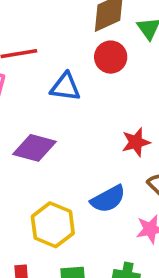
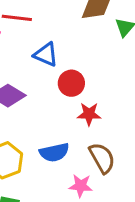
red circle: (111, 57) -> (71, 83), moved

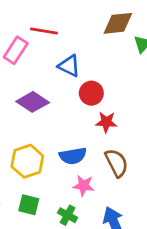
pink star: (81, 186) -> (84, 186), moved

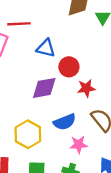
purple diamond: (33, 102) -> (44, 88), moved, turned -32

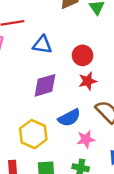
red circle: (69, 67) -> (83, 55), moved

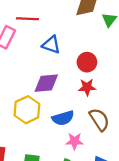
yellow hexagon: (33, 134) -> (27, 110), moved

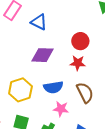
blue triangle: (51, 45) -> (39, 22), moved
yellow hexagon: (27, 110) -> (20, 90), moved

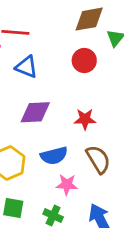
red circle: (80, 41) -> (84, 60), moved

